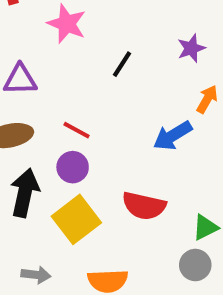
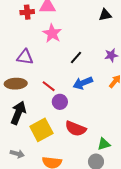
blue arrow: (173, 136) -> (83, 83), moved
purple circle: (73, 167) -> (60, 102), moved

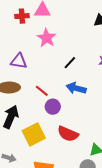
blue arrow: (83, 83) -> (76, 88), turned 36

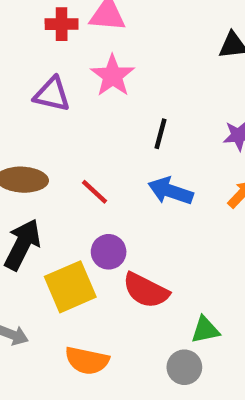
purple triangle: (19, 61) -> (52, 94), moved
black line: (70, 63) -> (161, 134), turned -32
purple circle: (53, 107) -> (109, 252), moved

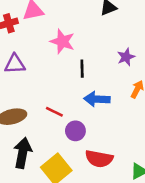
pink star: (113, 76) -> (62, 41), moved
purple circle: (109, 252) -> (75, 131), moved

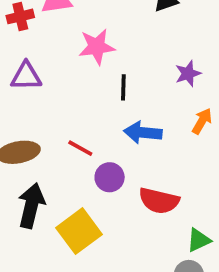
pink star: (62, 41) -> (97, 47), turned -30
red semicircle: (99, 159) -> (159, 201), moved

